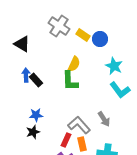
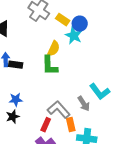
cyan star: (114, 66) -> (74, 36), moved
black rectangle: (36, 80) -> (16, 65), turned -40
cyan L-shape: (120, 90) -> (100, 92), moved
orange rectangle: (82, 144) -> (71, 125), moved

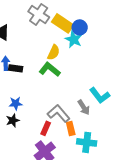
yellow rectangle: (63, 20) -> (63, 23), size x1.5
green L-shape: (50, 66) -> (50, 69), turned 130

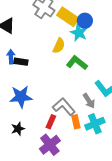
green L-shape: (50, 69) -> (77, 63), moved
blue star: (16, 103) -> (21, 97), size x1.6
black star: (13, 120) -> (18, 129), moved
cyan cross: (87, 142) -> (95, 124), moved, turned -30

